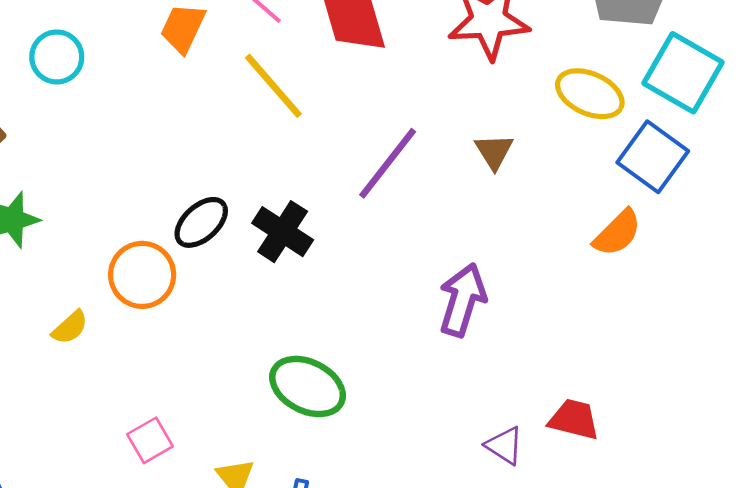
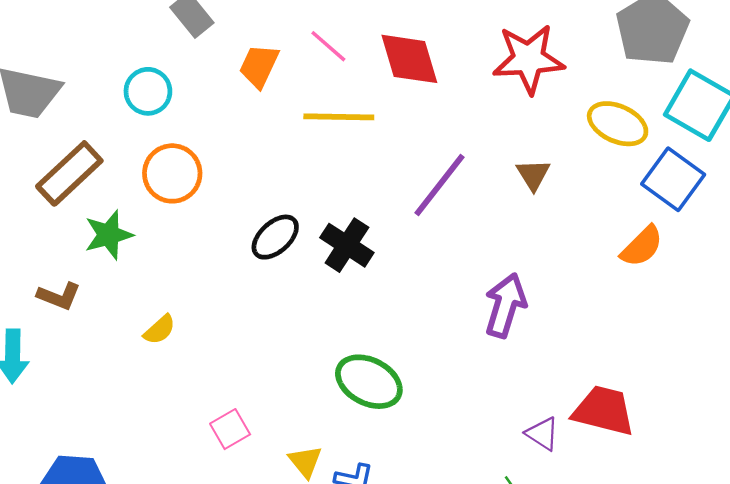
yellow line: (273, 86) -> (339, 117), turned -48
orange circle: (142, 275) -> (172, 173), moved
red trapezoid: (574, 419) -> (604, 411), size x1.4

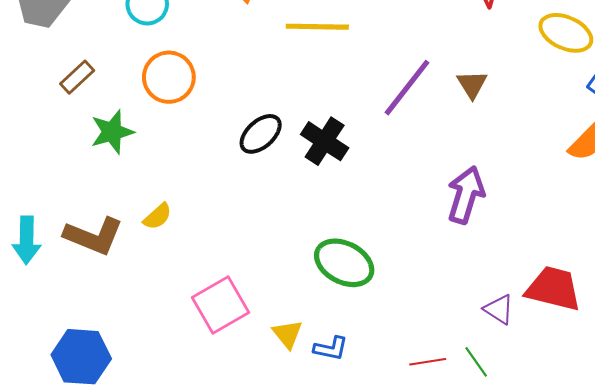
brown rectangle: (69, 173) -> (77, 77), size x0.6
brown triangle: (533, 175) -> (472, 84), moved
brown L-shape: (59, 296) -> (94, 236), moved, size x1.5
pink square: (230, 429) -> (220, 305), size x1.6

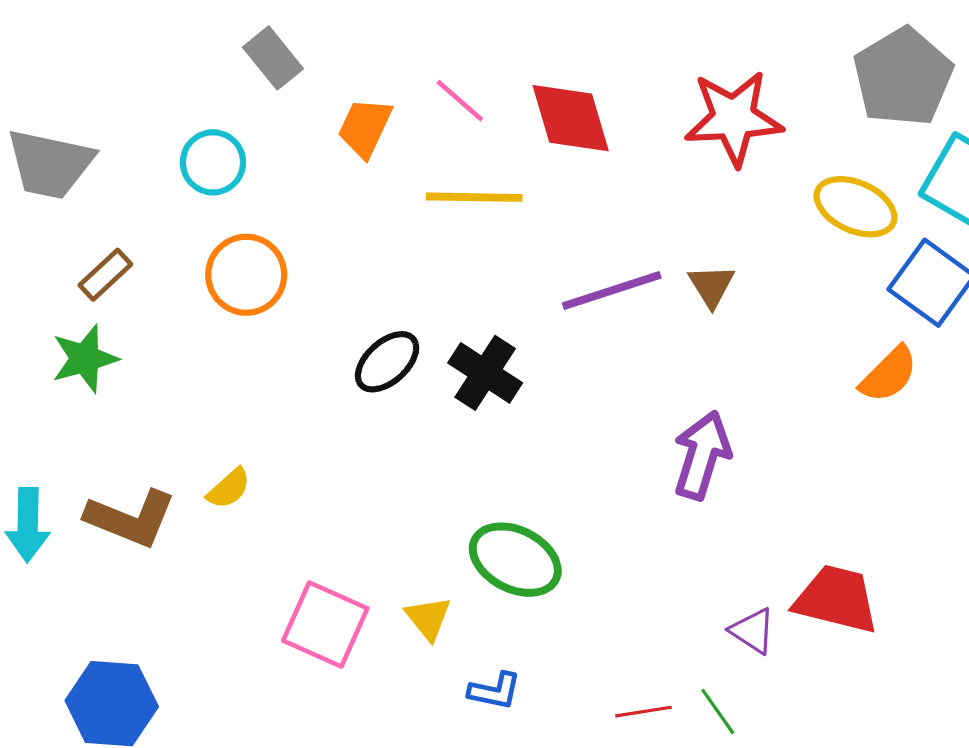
purple line: (407, 88) -> (612, 291), turned 34
green star: (112, 132) -> (85, 359), moved
pink square: (220, 305) -> (325, 624), turned -36
yellow triangle: (287, 334) -> (428, 618), moved

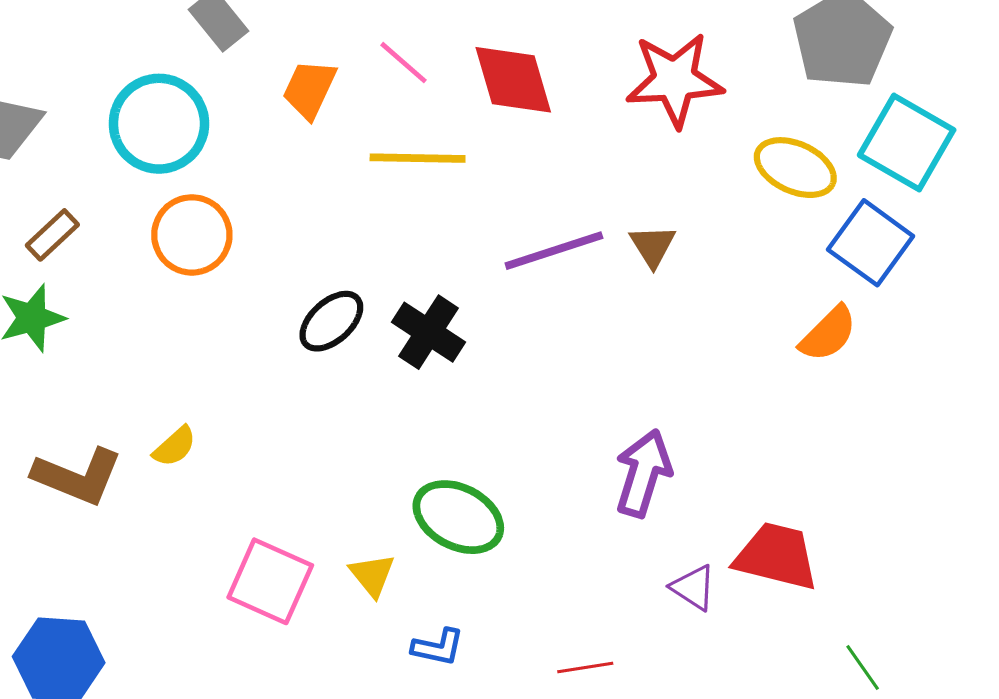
cyan circle: (213, 162) -> (159, 124), size x1.5
purple arrow: (702, 455) -> (643, 473), moved
green line: (718, 712) -> (863, 668), moved

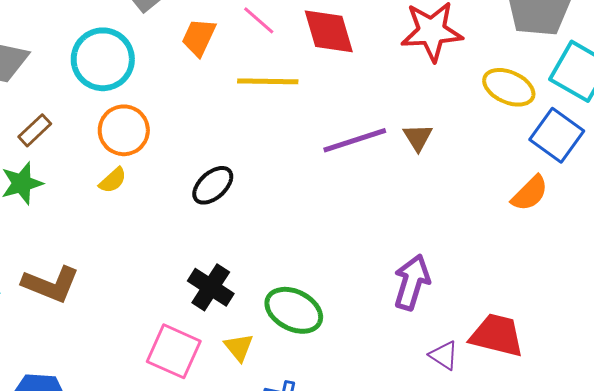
black cross: (429, 332) -> (211, 287), moved
yellow semicircle: (175, 447) -> (113, 180), moved

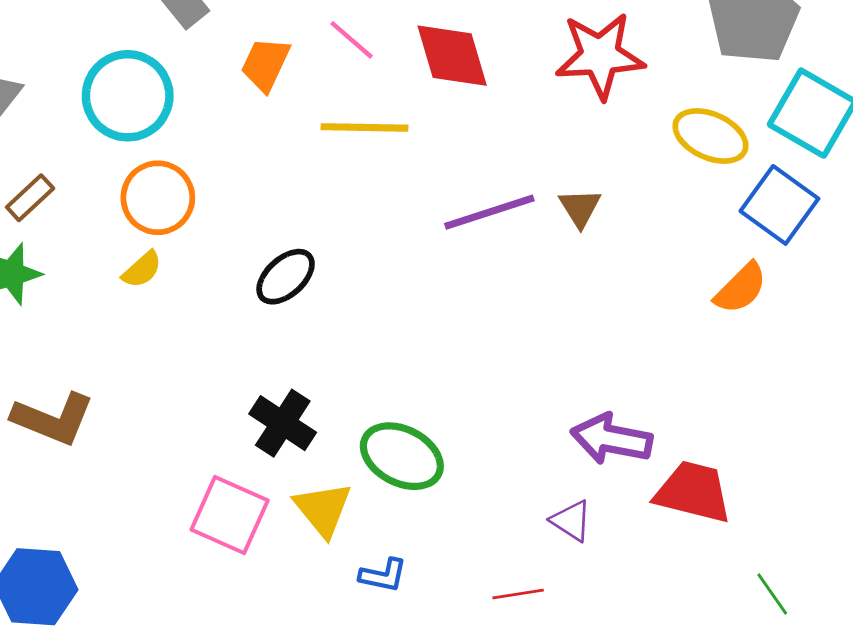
purple arrow: (412, 282) -> (611, 439), moved, turned -96
yellow triangle: (239, 347) -> (323, 509), size x1.4
purple triangle: (444, 355) -> (571, 521), moved

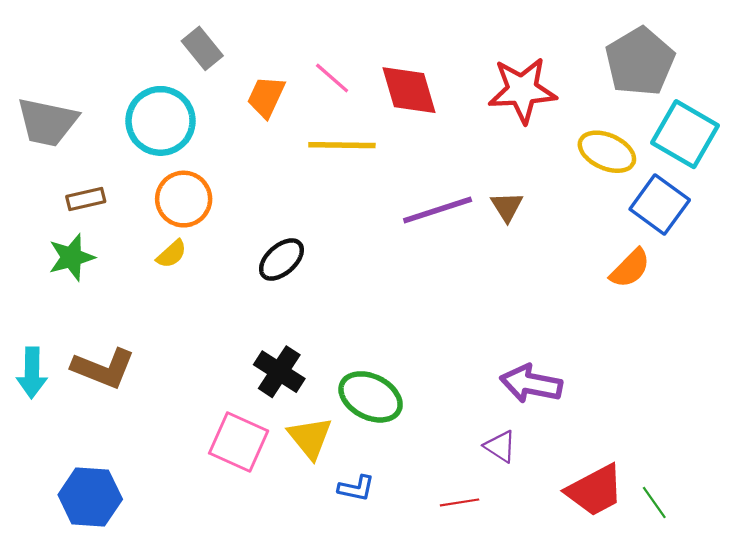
brown rectangle: (30, 198) -> (86, 199), turned 30
red trapezoid: (693, 492) -> (595, 490), moved, turned 138

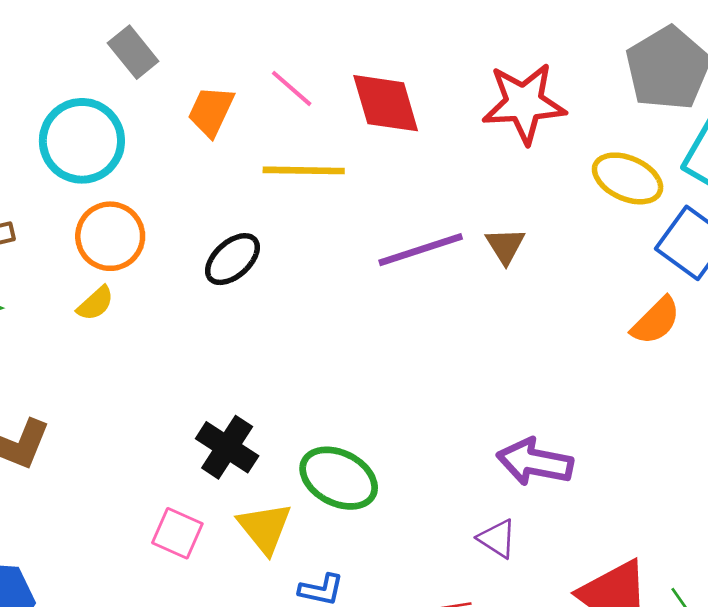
black ellipse: (281, 259) -> (232, 259), moved
pink square: (239, 442) -> (177, 533), size x0.7

